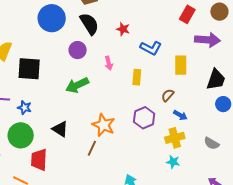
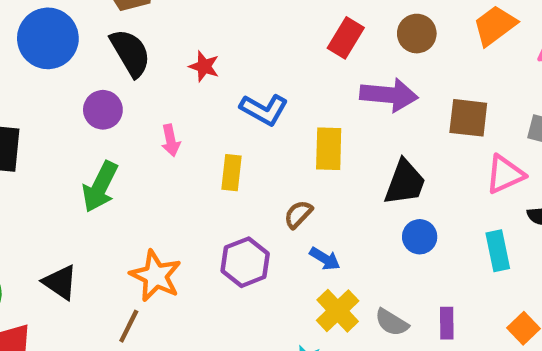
green arrow: (77, 85) -> (100, 187), turned -40
yellow cross: (175, 138) -> (338, 311), moved, turned -30

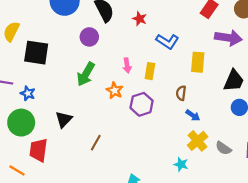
pink arrow: (171, 140) -> (127, 65), moved
brown semicircle: (298, 214) -> (181, 93), turned -40
purple hexagon: (245, 262) -> (142, 104), moved
orange star: (156, 276) -> (115, 90), moved, size x0.7
black triangle: (60, 282) -> (64, 119), turned 36

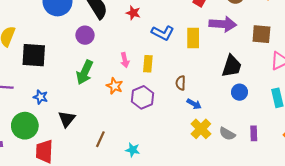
yellow rectangle: (198, 62) -> (193, 38), moved
blue star: (28, 93) -> (41, 97), moved
cyan star: (181, 164) -> (133, 150), moved

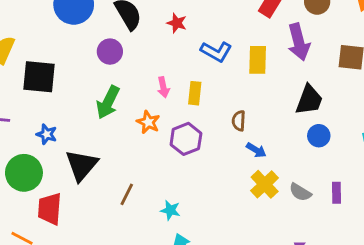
purple arrow: (223, 24) -> (299, 42), turned 70
black triangle: (67, 119) -> (81, 165), size x1.4

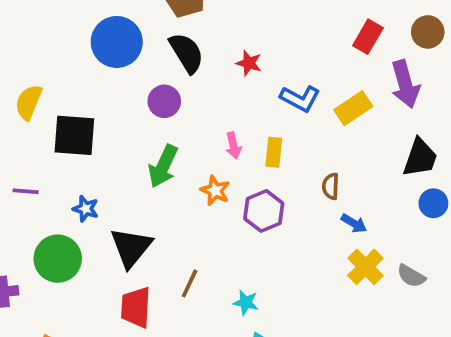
yellow rectangle: (258, 60) -> (353, 108), turned 56
red trapezoid: (50, 209) -> (136, 307), moved

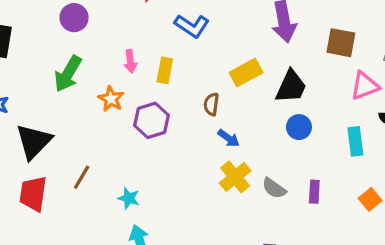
yellow rectangle: (353, 108) -> (246, 73), moved

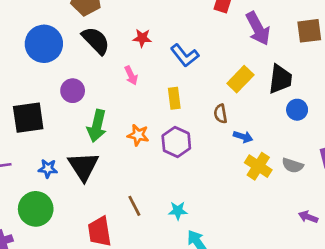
purple circle: (74, 18) -> (73, 91), moved
blue L-shape: (192, 26) -> (185, 55), turned 36
pink arrow: (130, 61) -> (131, 75), moved
black triangle: (34, 141) -> (83, 166), moved
brown line: (82, 177) -> (134, 206), turned -40

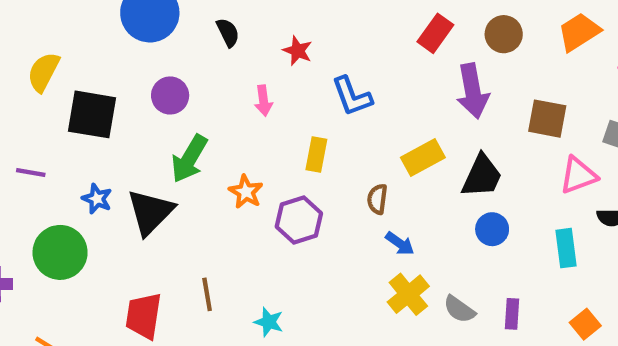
black semicircle: (96, 41) -> (228, 32), size x0.6

